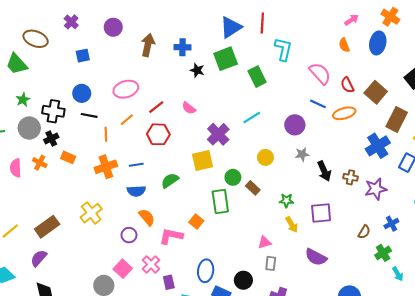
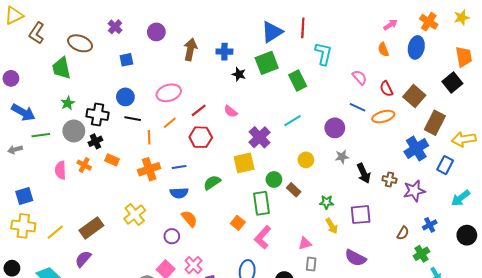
green trapezoid: (17, 64) -> (61, 68), turned 30
pink semicircle: (320, 73) -> (360, 77), size x0.7
pink L-shape: (171, 236) -> (263, 237), moved, turned -60

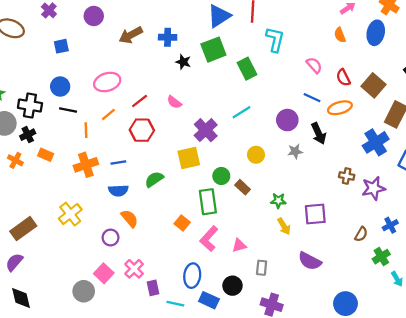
brown arrow: (190, 50) -> (131, 35), turned -130
black arrow: (364, 173) -> (319, 133), moved
pink triangle: (305, 243) -> (239, 245), moved

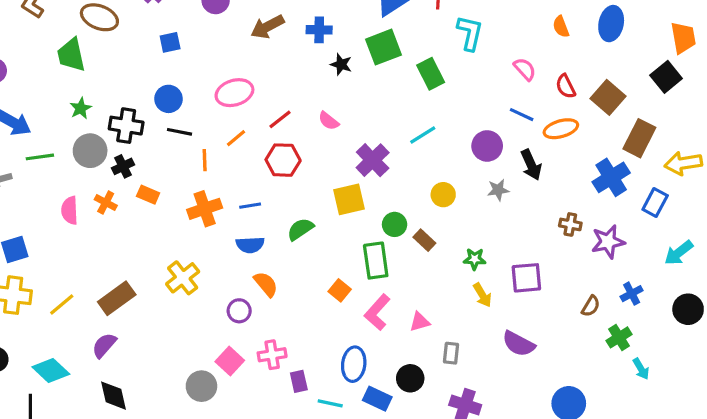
pink cross: (134, 269) -> (272, 355), turned 36

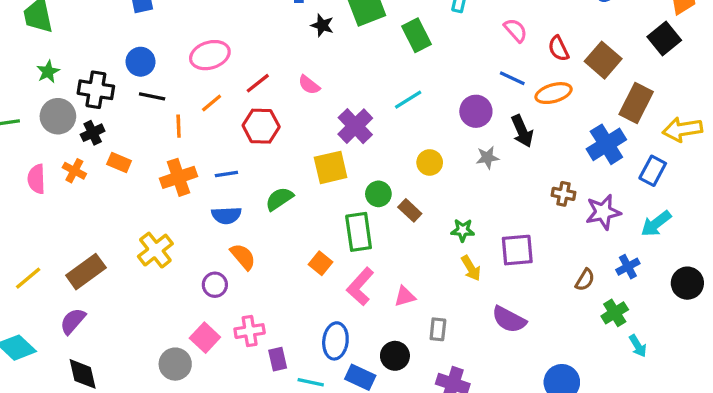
cyan arrow: (679, 253) -> (656, 224), moved

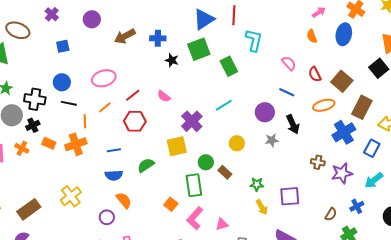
orange ellipse: (554, 93) -> (324, 105), moved
orange cross: (179, 177) -> (76, 144), moved

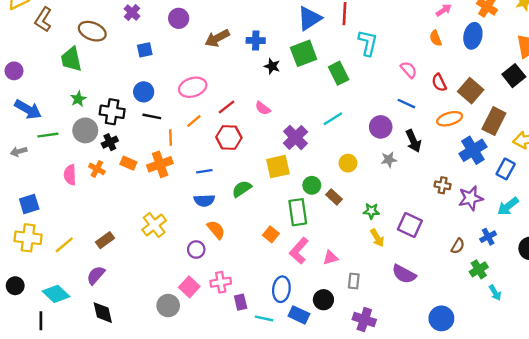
purple square: (290, 196) -> (410, 225), turned 30
brown rectangle: (29, 209) -> (105, 240), size x0.7

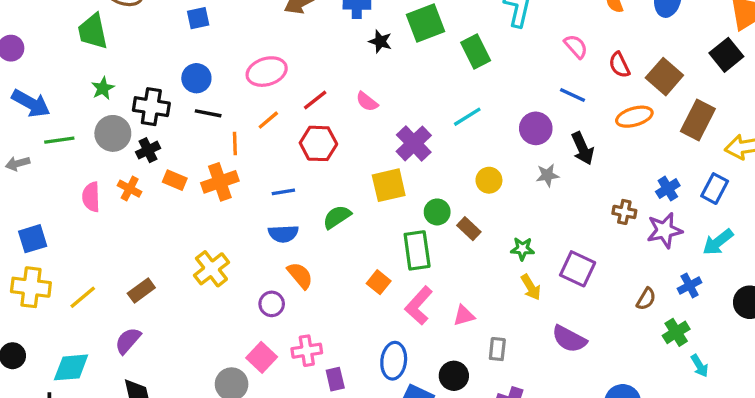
blue cross: (473, 150) -> (668, 189), moved, size x0.6
cyan diamond: (56, 294) -> (71, 367), turned -48

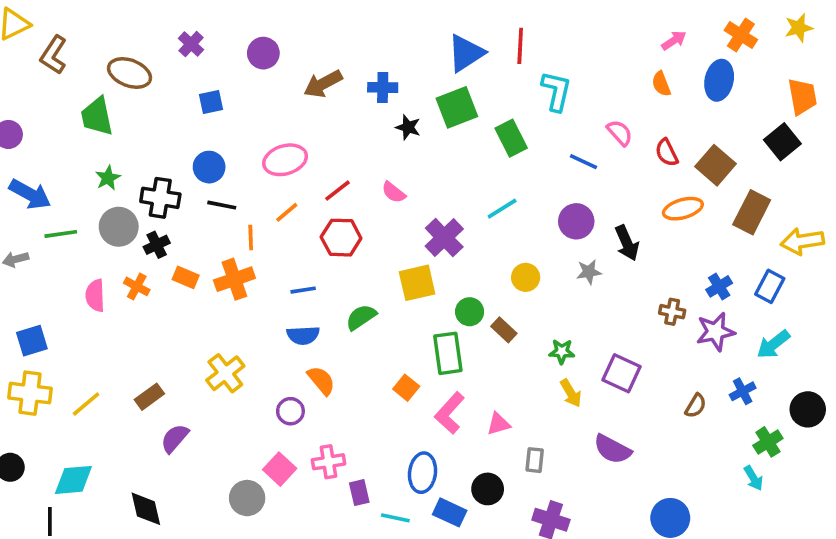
blue line: (573, 95) -> (583, 162), moved
green cross: (676, 332) -> (768, 442), moved
purple semicircle: (128, 341) -> (175, 438), moved

